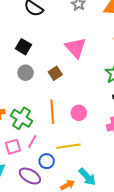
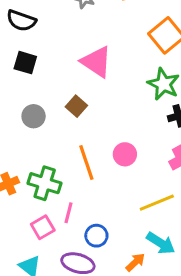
black square: (23, 47) -> (25, 63), moved
yellow line: (68, 146) -> (157, 203), moved

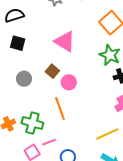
black semicircle: (21, 21) -> (14, 15), turned 144
pink circle: (125, 154) -> (69, 82), moved
pink line: (69, 213) -> (49, 142), turned 56

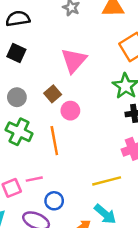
pink triangle: (65, 41) -> (74, 60), turned 30
green cross: (32, 123) -> (19, 132), moved

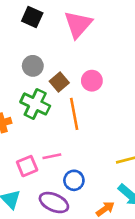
pink triangle: (74, 60) -> (78, 24), moved
brown square: (53, 94) -> (59, 82), moved

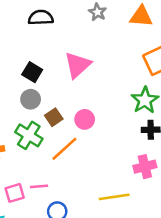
black square: (32, 17) -> (32, 72), moved
orange line: (74, 114) -> (64, 149), turned 52

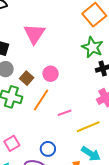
pink line: (39, 186) -> (65, 113), moved

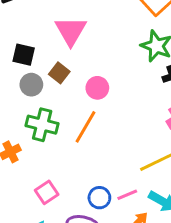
brown square: (27, 78) -> (59, 73), moved
pink line: (65, 113) -> (127, 195), moved

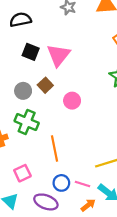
black square: (24, 55) -> (31, 52), moved
orange line: (86, 127) -> (55, 149), moved, turned -50
pink line: (127, 195) -> (83, 184), turned 32

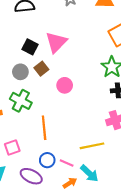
black square: (31, 52) -> (30, 47), moved

